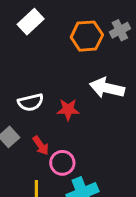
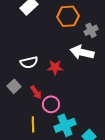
gray cross: (120, 30) -> (91, 30), moved

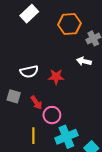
white arrow: (82, 52) -> (84, 61), size x0.6
gray square: (14, 86) -> (14, 96), turned -32

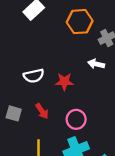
gray square: (14, 96) -> (14, 113), moved
pink circle: (52, 115) -> (76, 119), moved

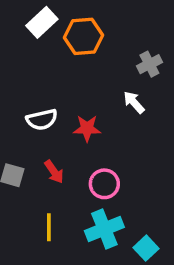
orange hexagon: (80, 22) -> (84, 36), moved
white arrow: (96, 64) -> (134, 102), turned 35

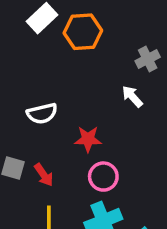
red star: (87, 128) -> (88, 139), moved
red arrow: (54, 172) -> (44, 175), moved

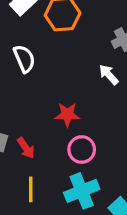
white semicircle: (42, 114) -> (24, 59), moved, turned -100

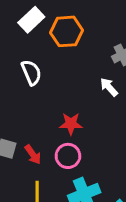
pink circle: (82, 150) -> (68, 156), moved

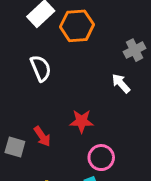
red arrow: (33, 154) -> (42, 136), moved
pink circle: (68, 156) -> (101, 158), moved

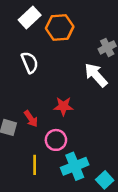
white arrow: (121, 83) -> (96, 75), size x1.5
pink circle: (101, 158) -> (56, 140), moved

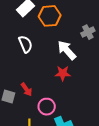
white arrow: (96, 75) -> (67, 50), moved
red star: (63, 106) -> (63, 73), moved

